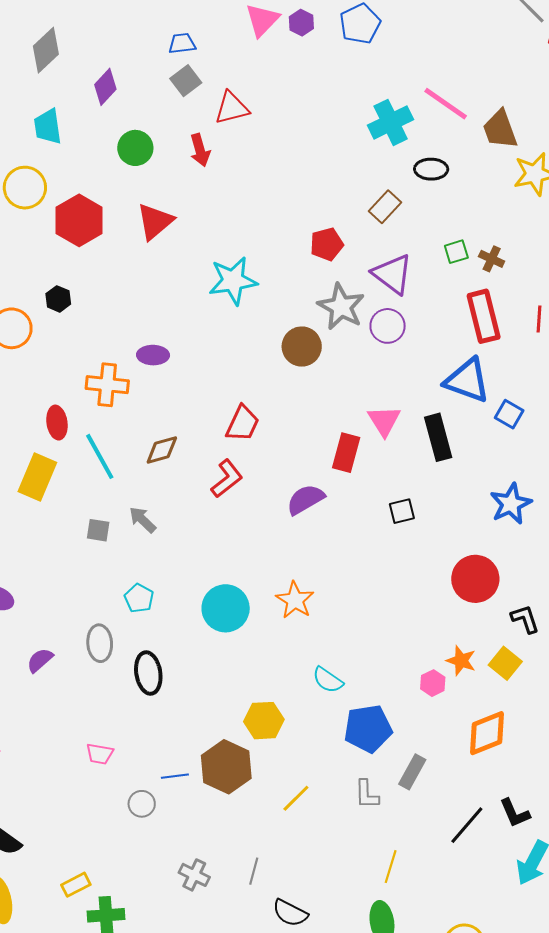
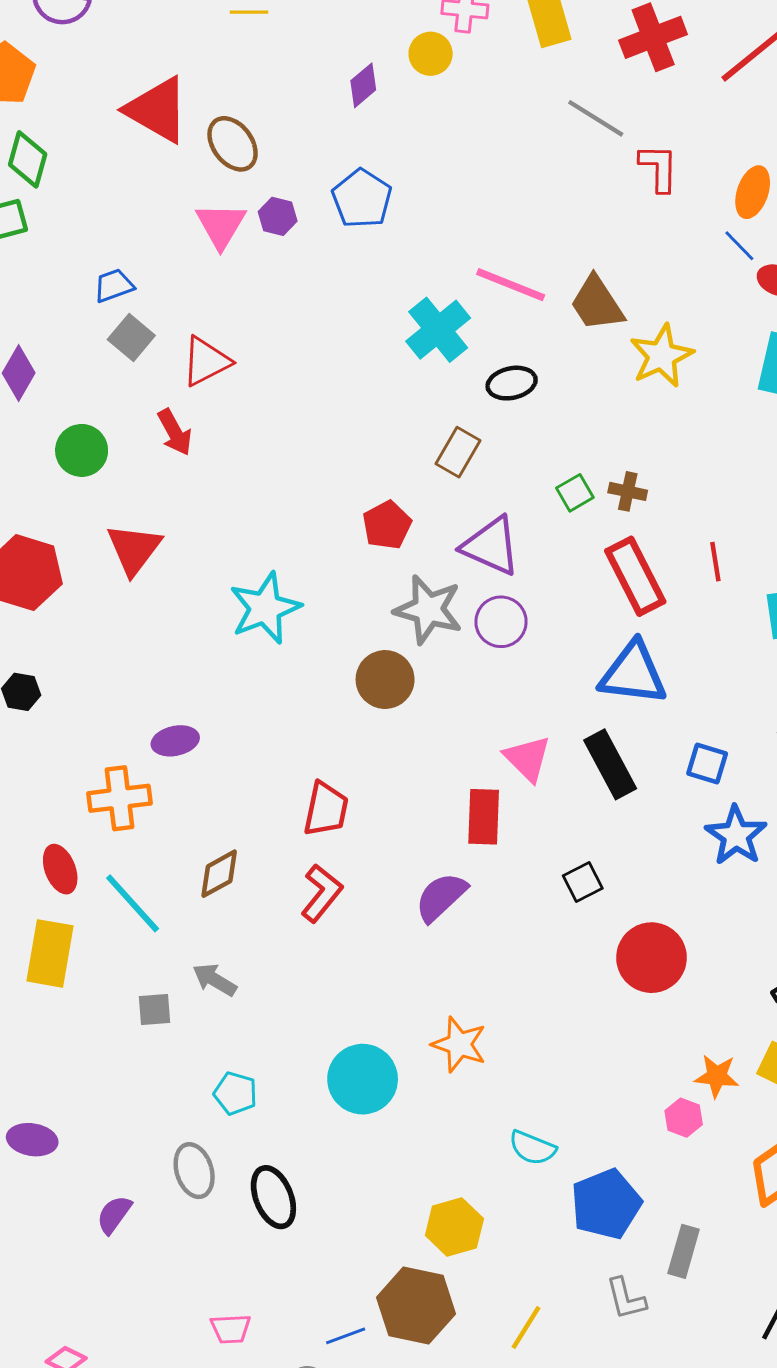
blue square: (509, 414) -> (707, 764), moved
red circle: (475, 579) -> (651, 958), moved

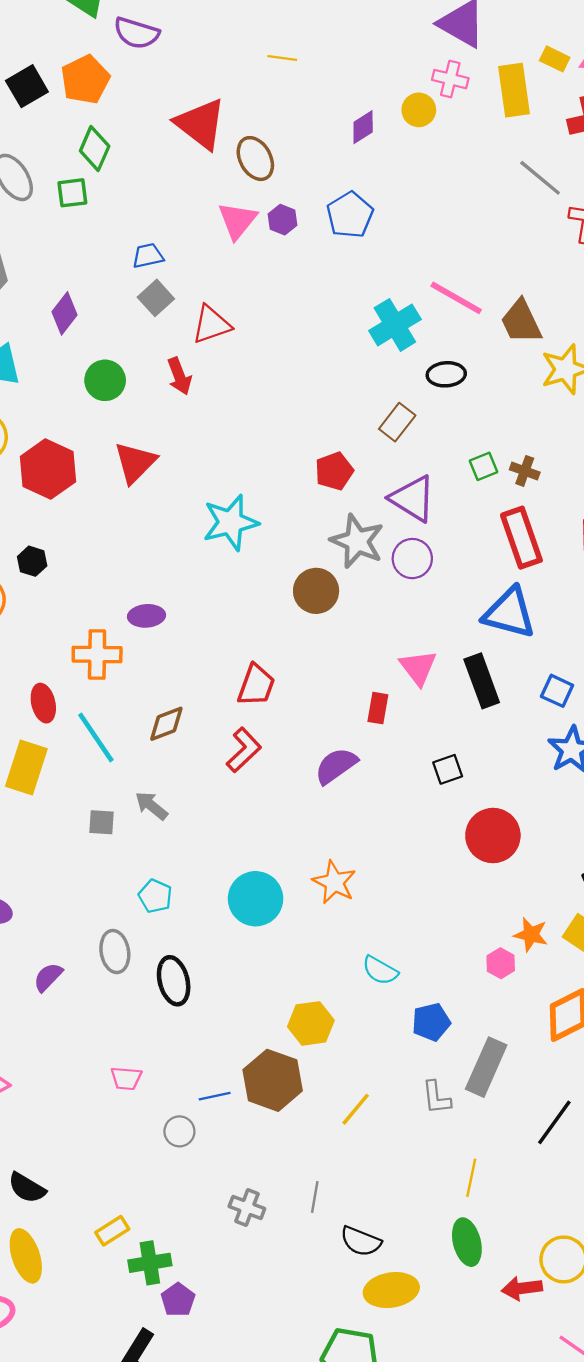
red rectangle: (484, 817) -> (378, 708), size x0.7
blue pentagon: (606, 1204) -> (431, 1022), size x0.7
gray rectangle: (684, 1251) -> (486, 1067), size x1.4

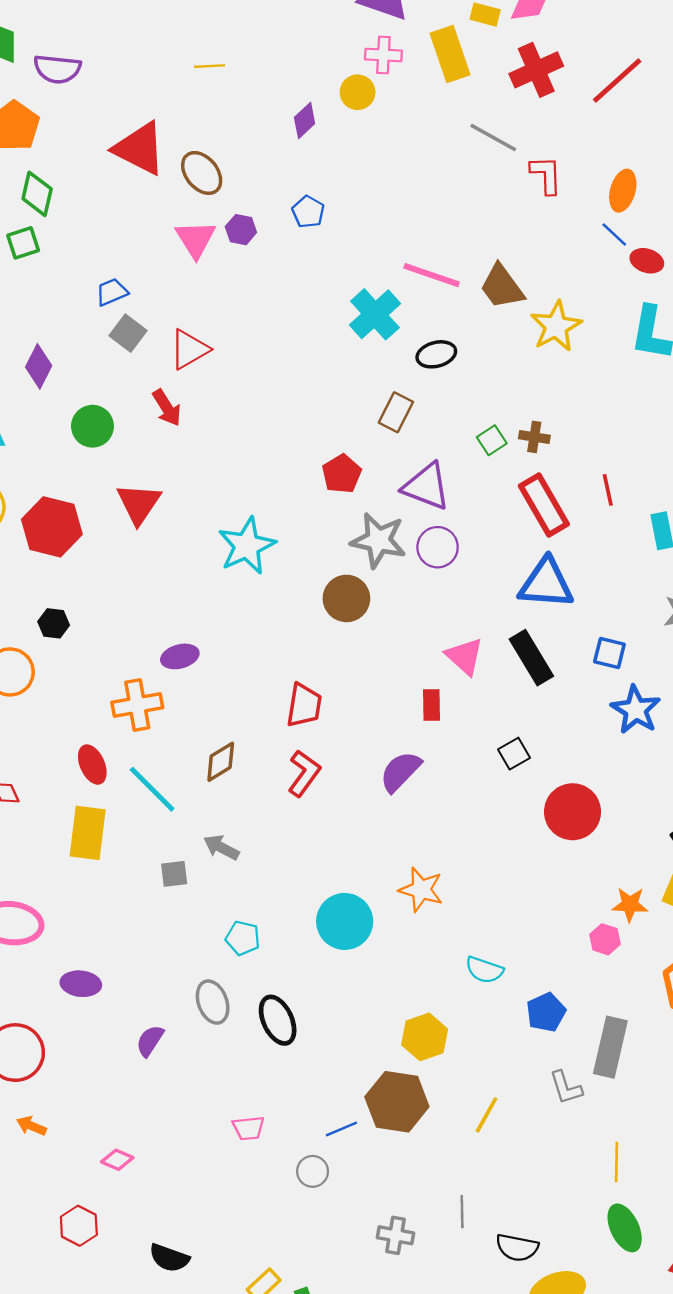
blue pentagon: (350, 215) -> (308, 212), size x0.7

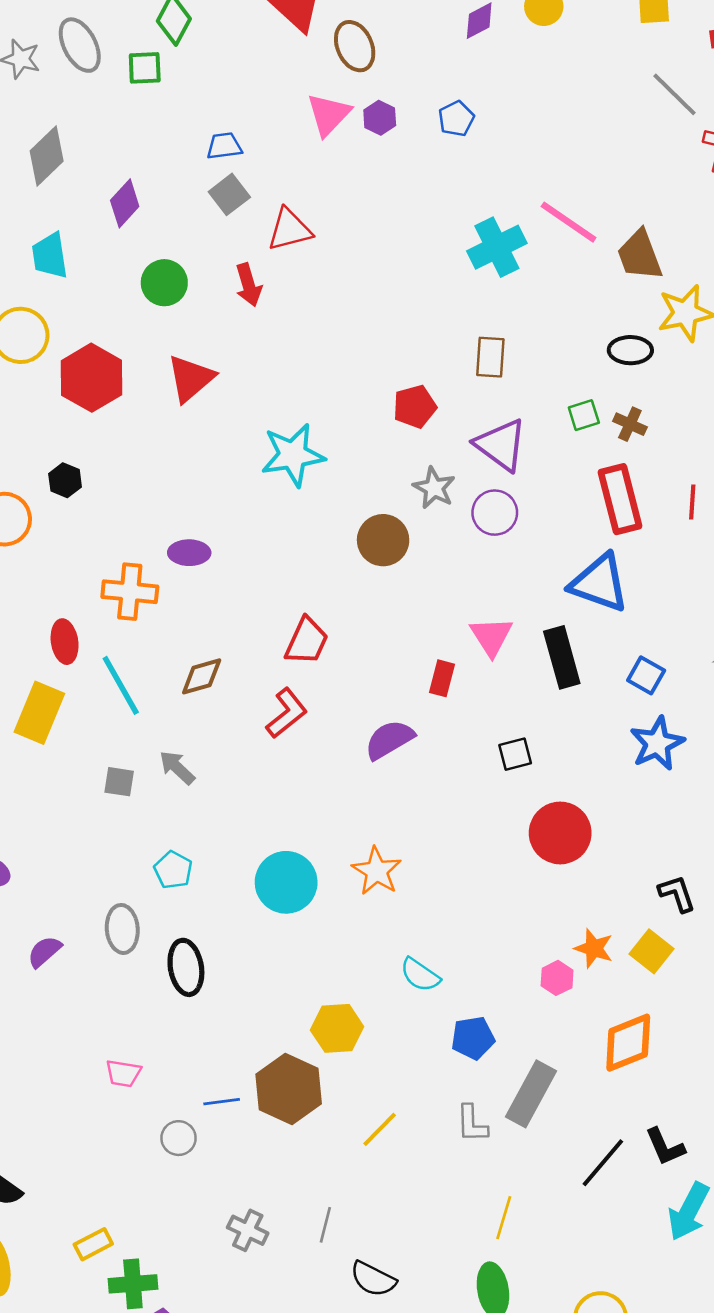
black ellipse: (436, 354) -> (630, 350), moved
brown rectangle: (396, 412) -> (490, 357), turned -39
gray star: (378, 540) -> (434, 488), size x0.7

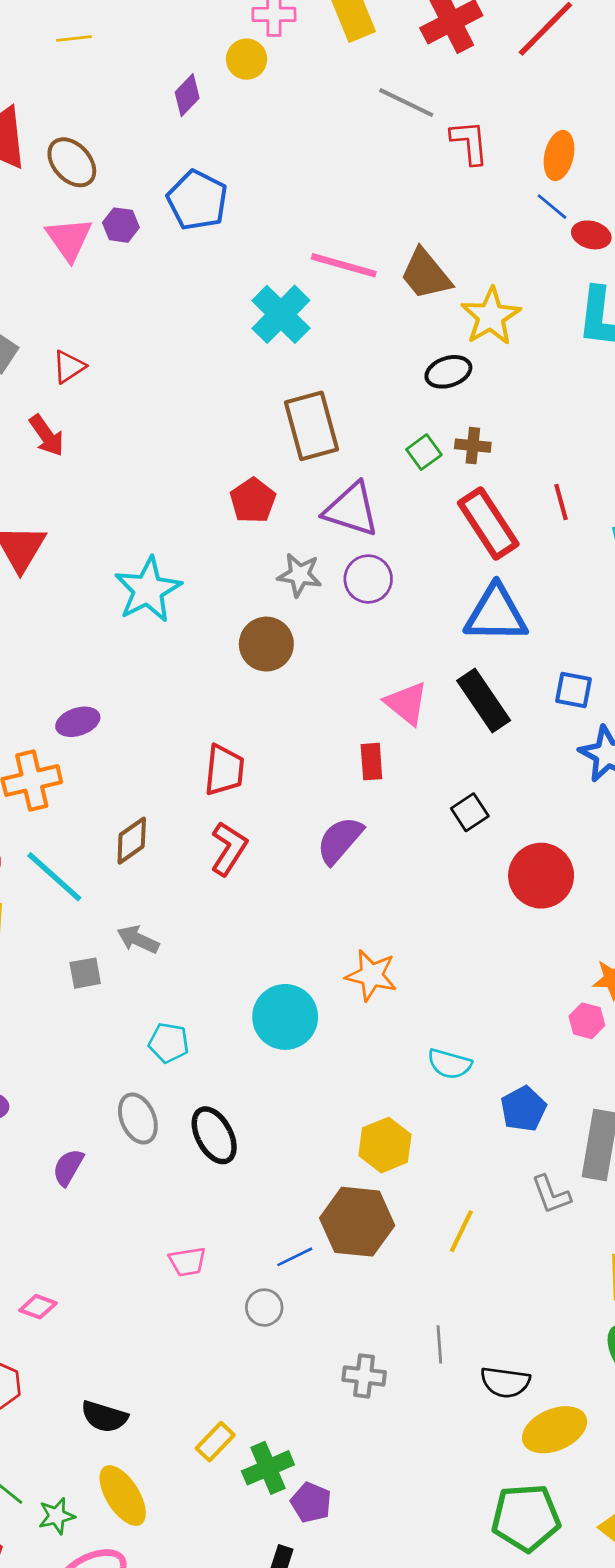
blue pentagon: (456, 119) -> (197, 200), size x1.6
red triangle: (290, 230) -> (69, 367), size x0.7
brown rectangle: (490, 357) -> (311, 426), size x1.5

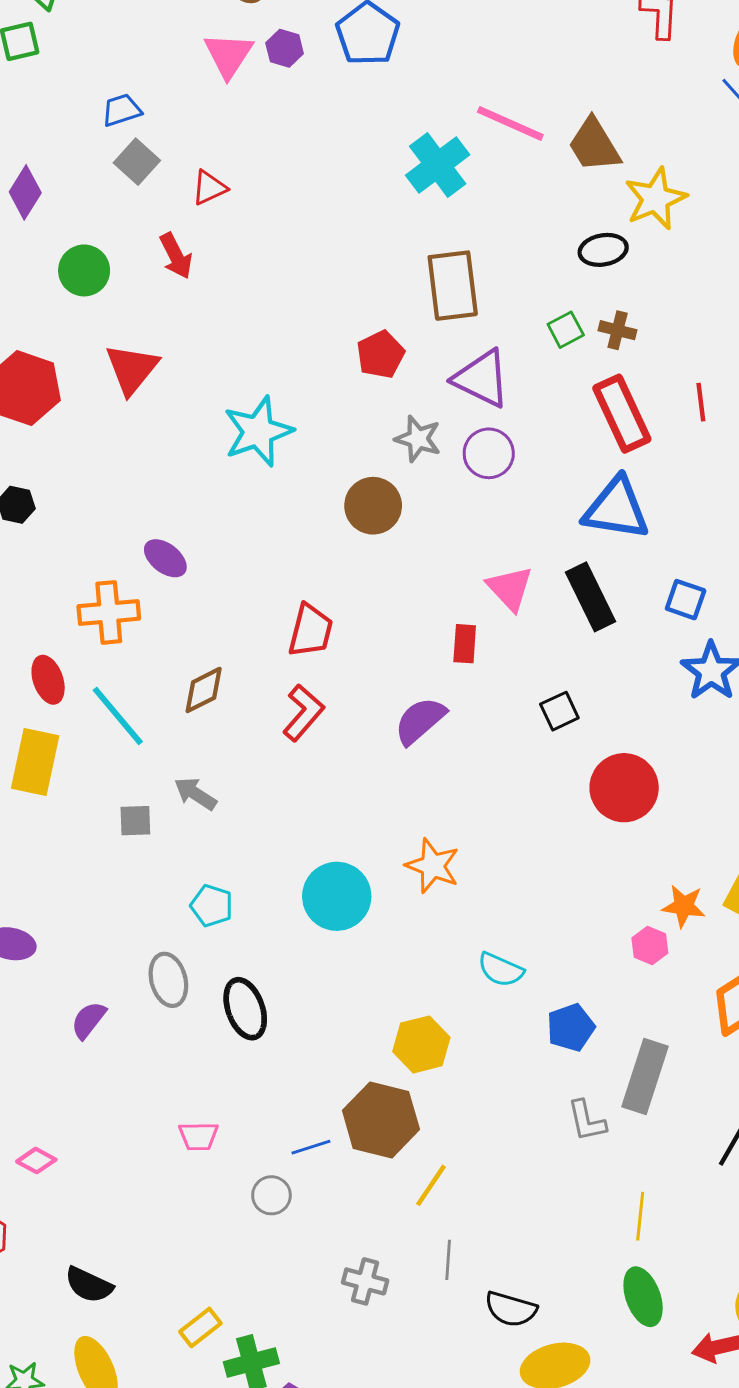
purple ellipse: (78, 722) -> (165, 558), turned 48
yellow line: (461, 1231) -> (431, 1185), moved

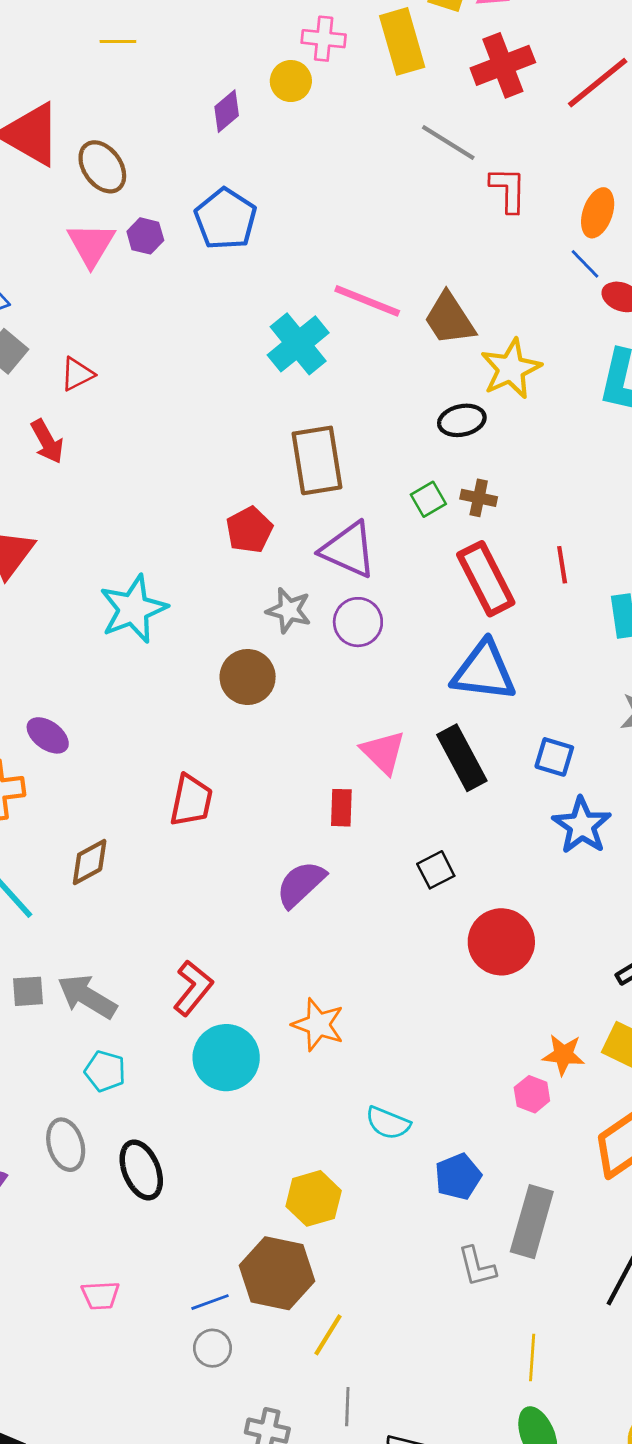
red L-shape: (303, 713) -> (193, 988), moved
gray arrow: (195, 794) -> (87, 997), moved, size x1.4
gray circle: (271, 1195) -> (212, 1348), moved

